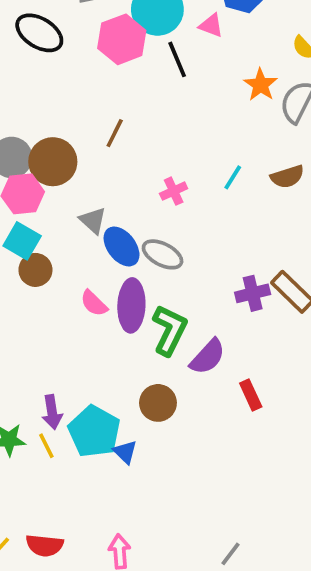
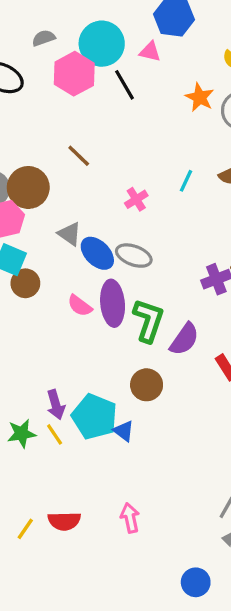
brown line: (115, 133) -> (79, 156), turned -65

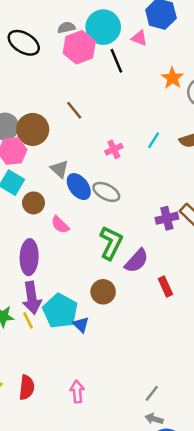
gray semicircle: (44, 38) -> (66, 28), moved
brown circle: (25, 283) -> (34, 203), moved
purple ellipse: (113, 303) -> (29, 257), moved
purple arrow: (56, 405) -> (32, 298), size x1.4
red semicircle: (64, 521) -> (27, 387), turned -90

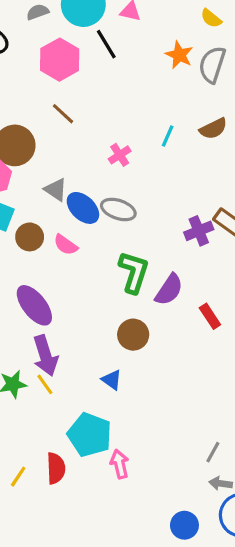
pink hexagon: (79, 47) -> (60, 60), moved
pink semicircle: (60, 225) -> (66, 245), moved
purple ellipse: (29, 257) -> (34, 305), turned -32
cyan pentagon: (60, 311) -> (90, 435), moved

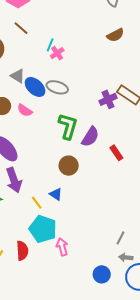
cyan line: (168, 136) -> (50, 45), moved
yellow line: (45, 384) -> (37, 203), moved
blue circle: (184, 525) -> (102, 274), moved

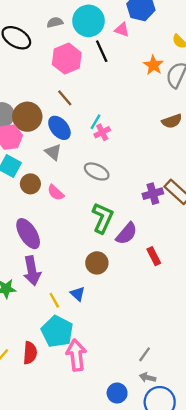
blue ellipse: (35, 87) -> (59, 128), moved
pink arrow: (62, 247) -> (76, 355), size x1.5

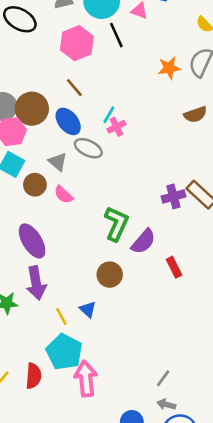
orange star: (153, 65) -> (169, 68), moved, turned 30
gray triangle: (53, 152) -> (58, 162), moved
gray ellipse: (97, 171) -> (88, 148), moved

